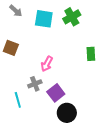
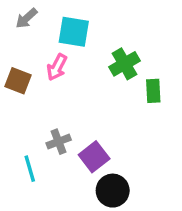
gray arrow: (16, 11) -> (26, 18), turned 96
green cross: (72, 17) -> (124, 64), moved
pink arrow: (47, 64) -> (57, 67), moved

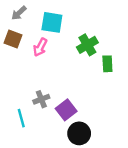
brown square: (18, 81) -> (13, 39), moved

